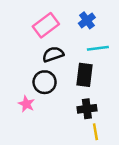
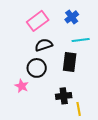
black cross: (87, 109) -> (64, 96), moved

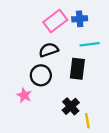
blue cross: (72, 17) -> (80, 19), turned 32
pink rectangle: (38, 21) -> (55, 21), moved
black cross: (64, 96) -> (71, 106), turned -35

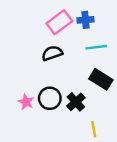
black rectangle: (77, 69) -> (101, 79), moved, turned -65
black circle: (41, 75) -> (50, 98), moved
black cross: (71, 106) -> (76, 102), moved

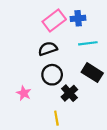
black circle: (50, 98) -> (52, 75), moved
yellow line: (94, 129) -> (56, 118), moved

